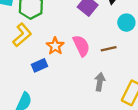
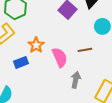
pink semicircle: (81, 46) -> (60, 57), moved

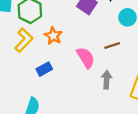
orange star: (36, 45) -> (53, 36), moved

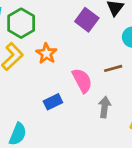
blue rectangle: (44, 69) -> (53, 102), moved

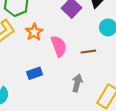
pink semicircle: (82, 81) -> (59, 46), moved

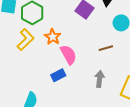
pink semicircle: (59, 46) -> (68, 55), moved

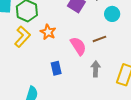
pink semicircle: (68, 55) -> (78, 46), moved
blue rectangle: (58, 75) -> (56, 68), turned -72

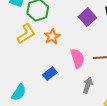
blue rectangle: (56, 68) -> (50, 74), turned 48

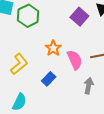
yellow L-shape: (26, 34) -> (19, 64), moved
orange star: (52, 36) -> (53, 48), moved

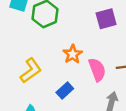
purple square: (79, 17) -> (106, 19), turned 30

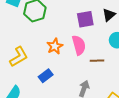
pink semicircle: (97, 70) -> (79, 45), moved

